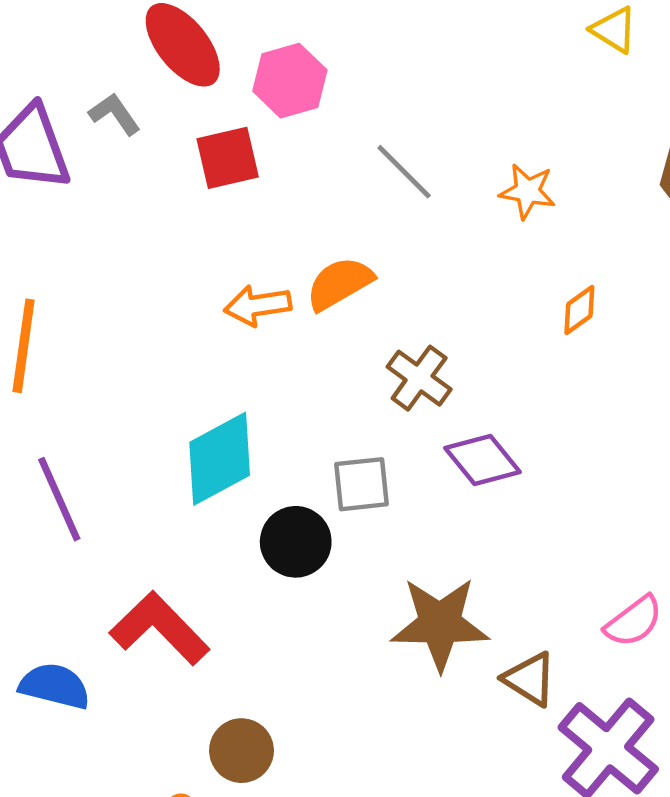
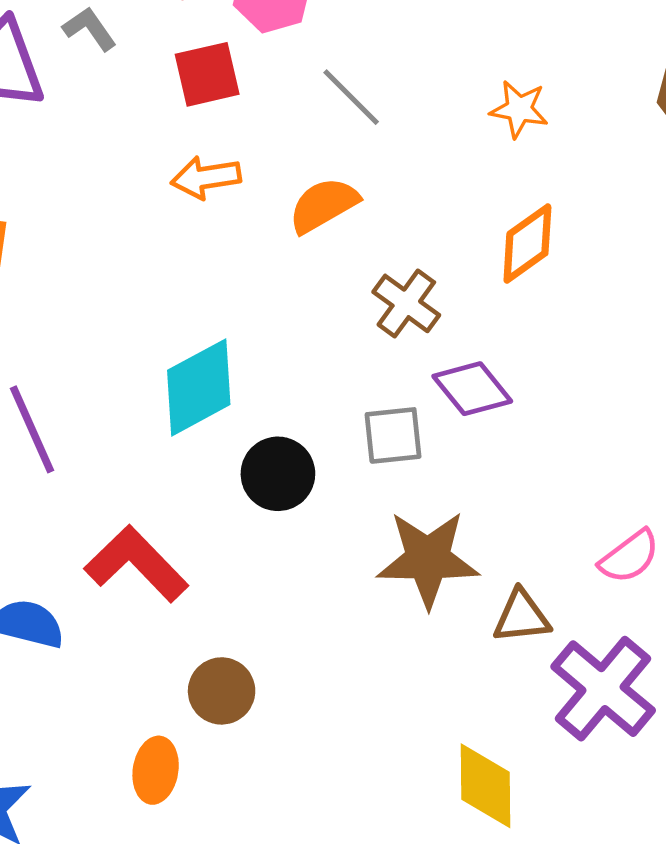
gray line: (404, 172) -> (351, 97), moved
orange arrow: (258, 305) -> (206, 178), moved
orange diamond: (579, 310) -> (527, 243), moved, size x1.5
gray square: (361, 484) -> (393, 435), moved
brown triangle: (530, 679) -> (521, 617), turned -38

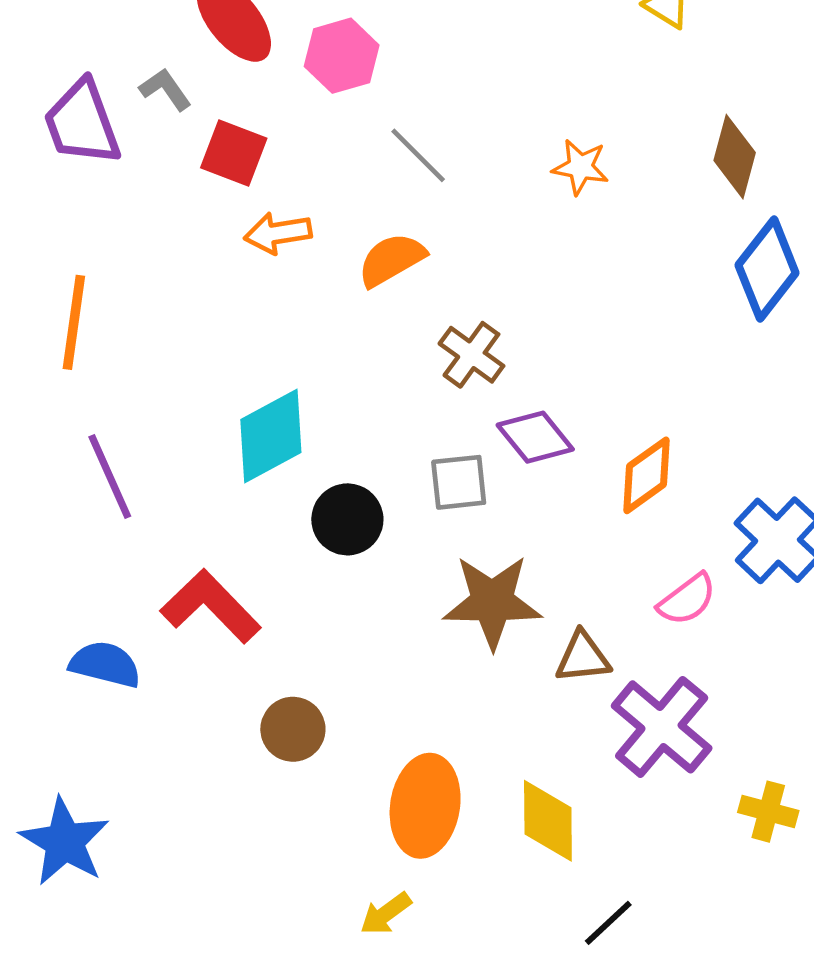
red square: (207, 74) -> (234, 153), moved, turned 34
orange diamond: (527, 243) -> (647, 475), moved
orange ellipse: (156, 770) -> (425, 806), moved, size x1.6

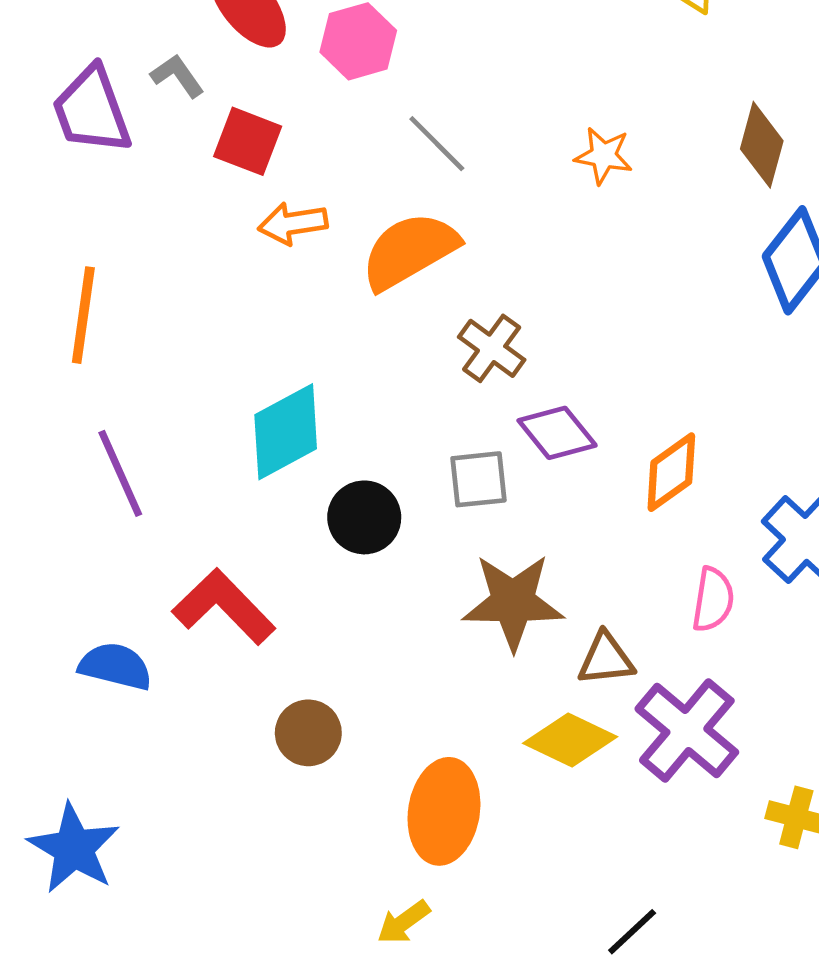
orange semicircle: (391, 260) -> (409, 251), size x1.4
pink semicircle: (687, 599) -> (713, 600), turned -44
yellow diamond: (548, 821) -> (570, 740), moved, turned -64

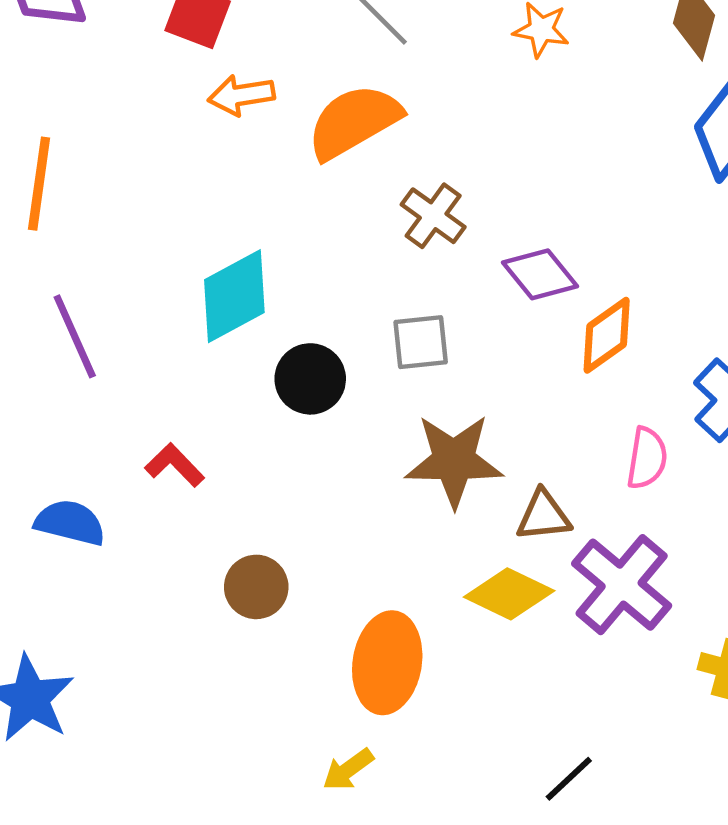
purple diamond: (557, 433) -> (540, 274), moved
red L-shape: (224, 607) -> (175, 465), size x0.6

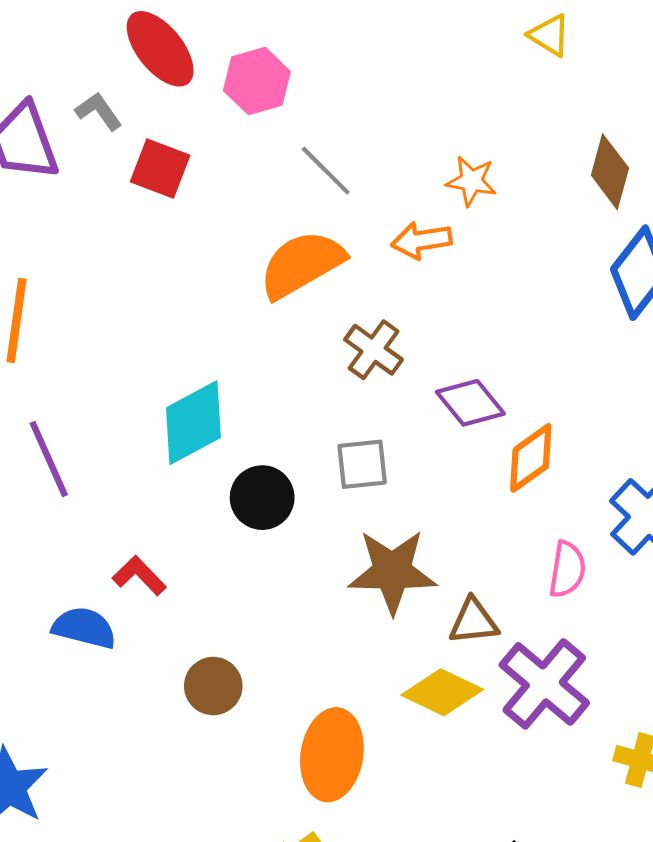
orange arrow: (241, 95) -> (421, 240), moved
blue semicircle: (70, 523) -> (84, 628), moved

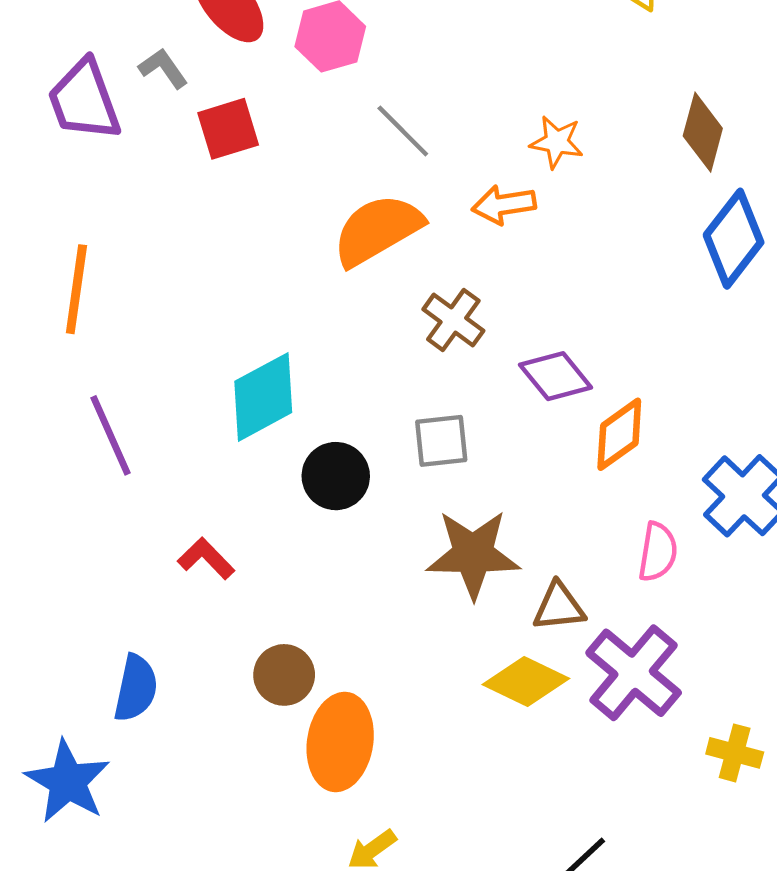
red square: (160, 169) -> (228, 129), turned -38
blue semicircle: (84, 628) -> (136, 688), moved, turned 88
orange ellipse: (332, 755) -> (340, 742), moved

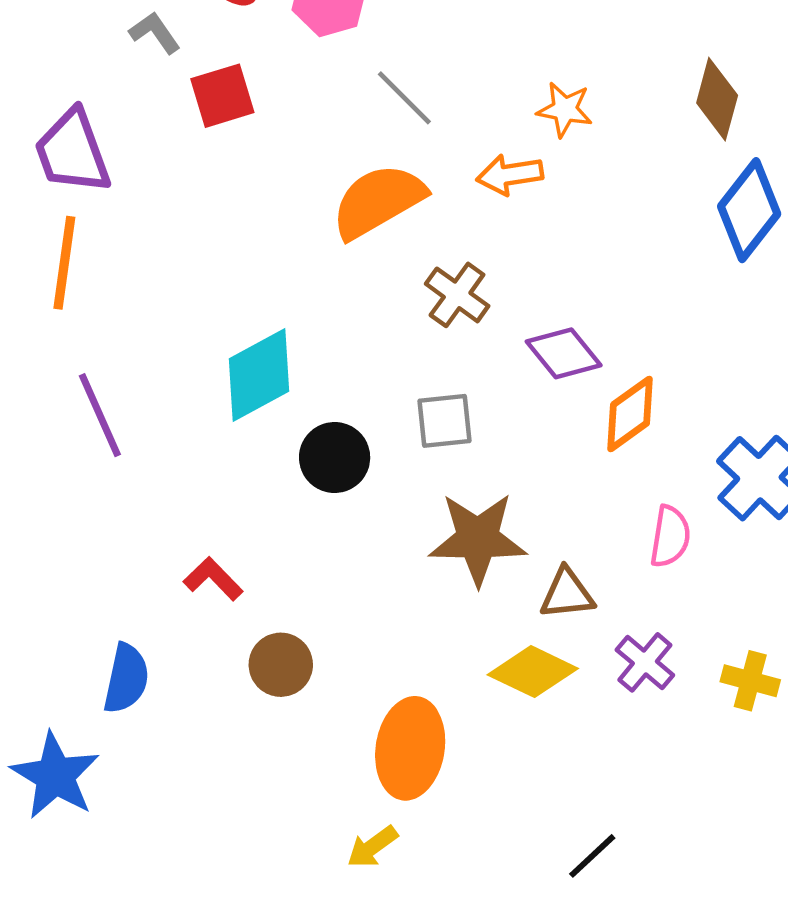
purple trapezoid: (84, 100) -> (72, 152), moved
red L-shape: (206, 558) -> (213, 579), moved
purple cross: (634, 673) -> (645, 662), size x0.6
orange ellipse: (340, 742) -> (410, 748), moved
yellow cross: (735, 753) -> (750, 681), moved

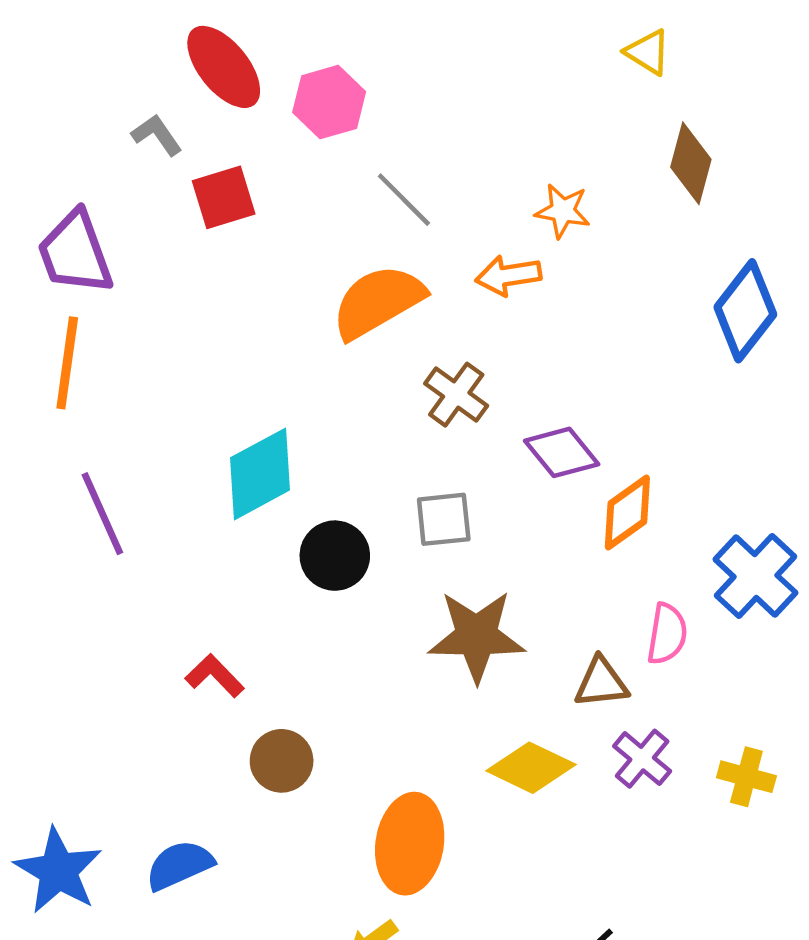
brown diamond: (717, 99) -> (691, 163), moved
brown triangle: (567, 594) -> (601, 683), moved
blue semicircle: (126, 678) -> (179, 865), moved, turned -126

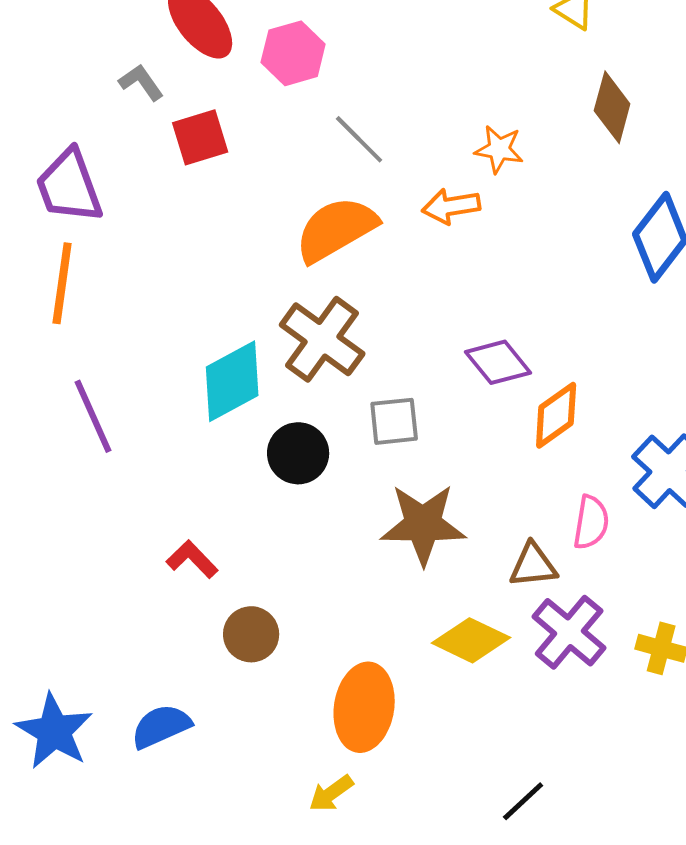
brown cross: (456, 395) -> (322, 339), moved, size x1.5
purple cross: (642, 759) -> (569, 632), size x1.4

